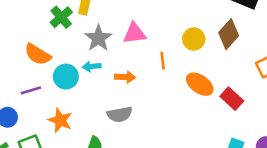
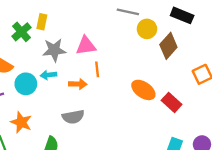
gray star: (98, 38) -> (54, 50), turned 30
yellow circle: (194, 39) -> (147, 29), moved
orange line: (163, 61) -> (97, 69), moved

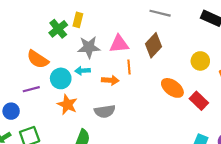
yellow circle: (147, 29) -> (200, 61), moved
brown diamond: (168, 46) -> (153, 45), moved
orange star: (21, 122) -> (67, 105), moved

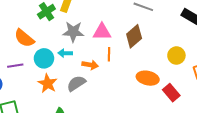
orange ellipse: (172, 88) -> (148, 78), turned -30
gray semicircle: (105, 111) -> (76, 83), moved, turned 150

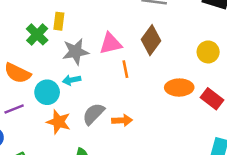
orange arrow: (90, 65) -> (122, 120), moved

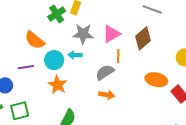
pink triangle: (111, 44) -> (111, 34), turned -30
gray semicircle: (93, 114) -> (105, 72), moved

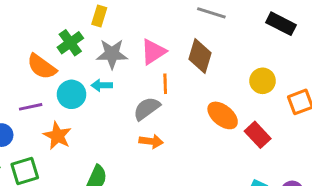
green cross: (57, 14) -> (70, 43), moved
brown diamond: (143, 38) -> (200, 56), turned -30
orange ellipse: (156, 80) -> (223, 115), turned 30
orange star: (58, 85) -> (57, 136), moved

